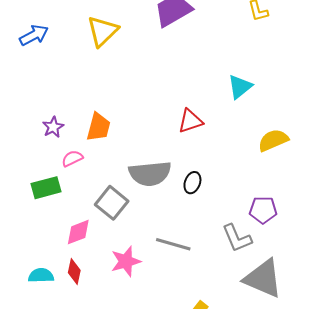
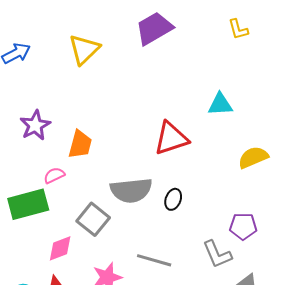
cyan triangle: (240, 87) -> (220, 104), turned 36
red triangle: (190, 121) -> (171, 138), size x1.4
purple star: (53, 127) -> (35, 125), moved, size x1.4
green rectangle: (46, 188) -> (28, 204), size x1.4

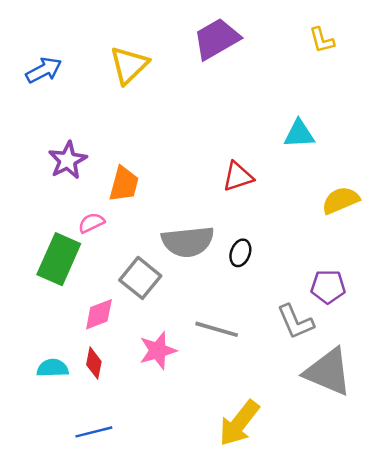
red triangle: (171, 138) -> (238, 177), size x0.7
green rectangle: (28, 204) -> (59, 259), turned -51

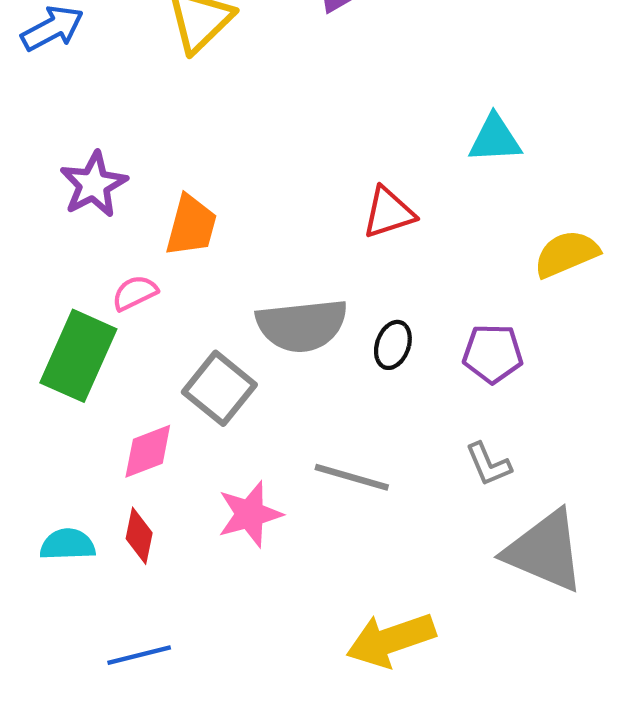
purple pentagon: (328, 287) -> (493, 354), moved
gray L-shape: (295, 322) -> (488, 464), size x0.7
yellow arrow: (239, 423) -> (391, 640), turned 33

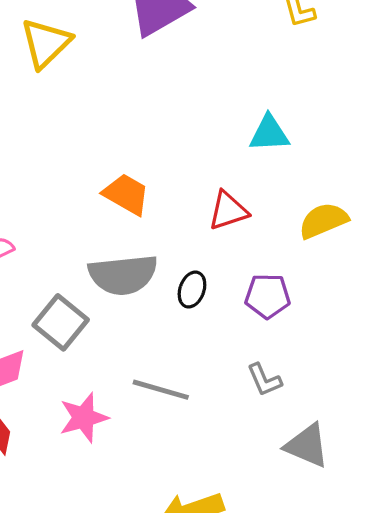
red triangle: (389, 213) -> (228, 211), moved
orange trapezoid: (191, 226) -> (126, 194), moved, turned -75
gray triangle: (545, 551) -> (307, 446), size x0.7

